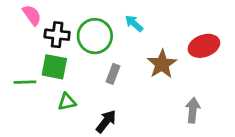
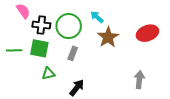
brown star: (162, 64) -> (108, 37), moved
gray rectangle: (113, 74) -> (73, 53), moved
green line: (25, 82) -> (14, 50), moved

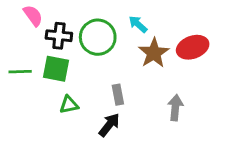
red ellipse: (147, 33) -> (193, 47), moved
gray rectangle: (73, 53) -> (118, 95), moved, turned -32
gray arrow: (139, 80) -> (175, 108), moved

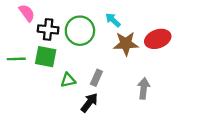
brown star: (154, 53) -> (126, 44), turned 30
gray rectangle: (118, 95) -> (96, 78), turned 35
green triangle: (69, 105) -> (68, 80), moved

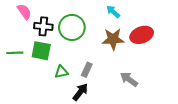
cyan arrow: (113, 20) -> (113, 12), moved
gray arrow: (144, 88) -> (129, 79), turned -60

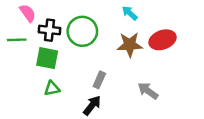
green line: (15, 53) -> (17, 40), moved
green triangle: (61, 72) -> (52, 88), moved

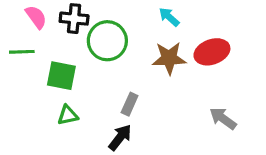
black cross: (50, 30) -> (74, 19), moved
gray arrow: (148, 91) -> (223, 118), moved

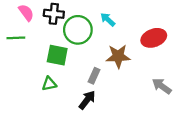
cyan arrow: (169, 17) -> (108, 20), moved
brown star: (169, 58) -> (118, 56), moved
green square: (61, 76) -> (57, 55), moved

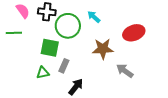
gray rectangle: (94, 76) -> (64, 66), moved
gray arrow: (162, 86) -> (125, 71), moved

